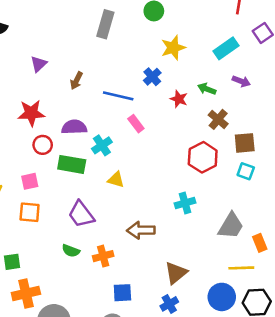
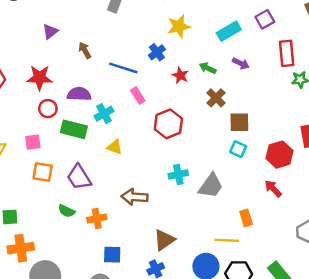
brown arrow: (76, 81) -> (85, 50), turned 119
red hexagon: (203, 157) -> (168, 124), moved
orange square: (30, 212) -> (43, 172), moved
gray trapezoid: (231, 226) -> (211, 186), moved

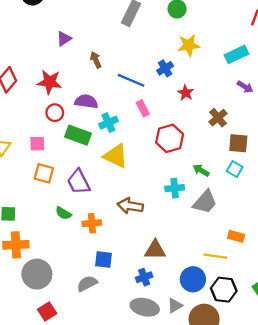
green arrow: (208, 68) -> (201, 170), moved
yellow triangle: (115, 147) -> (116, 156), size x1.6
orange rectangle: (246, 218) -> (236, 236), turned -63
brown triangle: (164, 240) -> (155, 250), turned 30

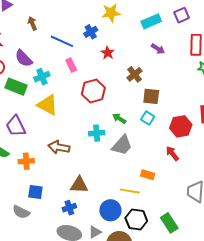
purple semicircle: (86, 102) -> (24, 58), turned -144
gray semicircle: (87, 284) -> (21, 212), turned -126

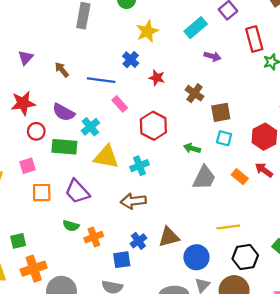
cyan cross: (97, 133) -> (139, 166), moved
orange cross: (26, 161) -> (94, 237), moved
orange rectangle: (148, 175) -> (240, 177), moved, turned 40
blue cross: (69, 208) -> (138, 241), moved
blue circle: (110, 210) -> (196, 257), moved

